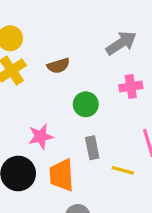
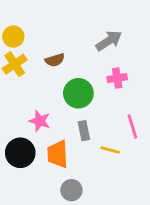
green circle: (86, 104) -> (78, 93), size x1.4
pink star: (41, 136) -> (40, 121), turned 30

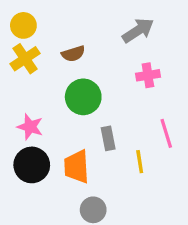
green circle: (78, 93) -> (83, 97), moved
pink star: (40, 121) -> (30, 127), moved
yellow line: (110, 150) -> (140, 162), turned 66

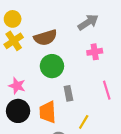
brown semicircle: (73, 54) -> (45, 38), size x1.5
yellow line: (140, 162) -> (84, 122), moved, turned 40

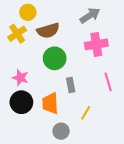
yellow circle: (13, 19) -> (28, 12), moved
pink cross: (95, 52) -> (96, 44), size x1.5

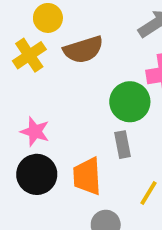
green circle: (55, 58) -> (130, 102), moved

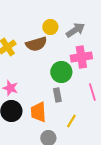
yellow circle: (48, 18) -> (50, 27), moved

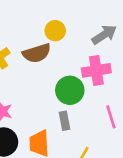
gray arrow: (75, 30) -> (104, 35), moved

